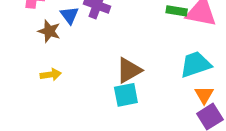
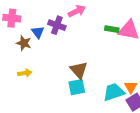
cyan trapezoid: (195, 64) -> (114, 92), moved
brown triangle: (129, 70) -> (79, 70), turned -42

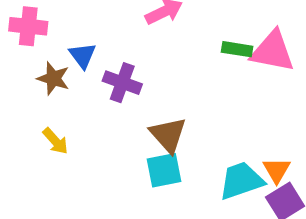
purple cross: (57, 25) -> (122, 83), moved
yellow arrow: (25, 73) -> (55, 141), turned 56

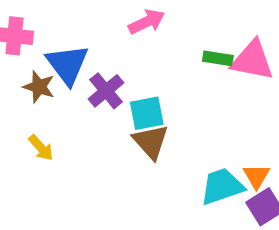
blue triangle: (83, 55) -> (67, 64), size x1.6
purple cross: (122, 83) -> (106, 91), turned 30
cyan square: (164, 170) -> (147, 113), moved

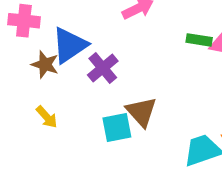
blue triangle: (67, 64) -> (70, 45), turned 33
cyan square: (147, 113) -> (117, 128), moved

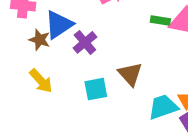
brown triangle: (141, 112) -> (130, 74), moved
yellow arrow: (47, 117) -> (41, 81), size x1.4

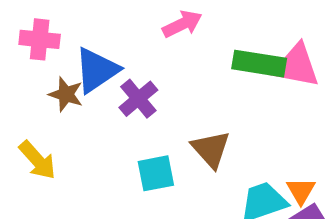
green rectangle: (160, 20) -> (259, 64), size x1.6
yellow arrow: (41, 81) -> (37, 160), moved

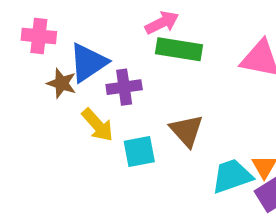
green rectangle: (259, 64) -> (179, 49), moved
purple cross: (138, 99) -> (124, 87), turned 32
yellow arrow: (37, 160) -> (98, 125), moved

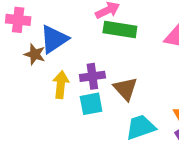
purple cross: (124, 87) -> (92, 76), moved
yellow arrow: (98, 125) -> (61, 85), turned -132
cyan trapezoid: (232, 176) -> (141, 127), moved

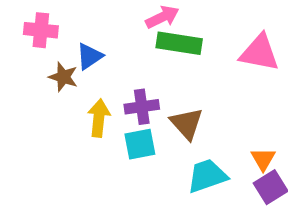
blue triangle: (54, 39) -> (89, 56), size x0.7

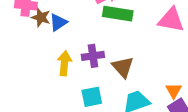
brown star: (63, 77) -> (41, 17), moved
cyan square: (140, 144) -> (92, 97), moved

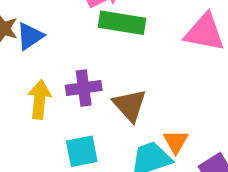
orange triangle: (174, 91) -> (176, 142), moved

